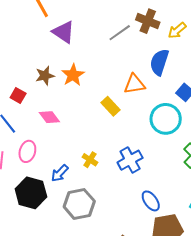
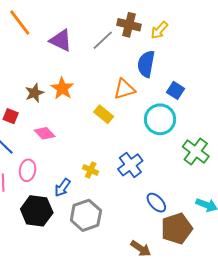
purple triangle: (64, 32) -> (61, 40), moved

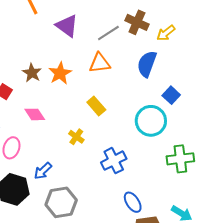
orange triangle: (124, 89) -> (100, 63), moved
brown star: (34, 93) -> (32, 73), turned -30
green cross: (196, 151) -> (180, 159), turned 36
yellow cross: (91, 170) -> (76, 137), moved

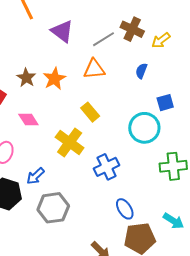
blue semicircle: (147, 64) -> (141, 71), size x0.6
blue square: (171, 95) -> (165, 103), turned 30
yellow cross: (76, 137) -> (70, 142), size x1.8

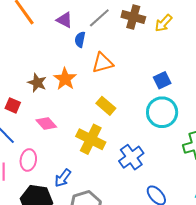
purple triangle: (62, 31) -> (64, 20), moved, size x0.7
gray line: (103, 39) -> (99, 18), moved
blue semicircle: (141, 71) -> (80, 40), moved
blue square: (165, 103) -> (162, 80), moved

